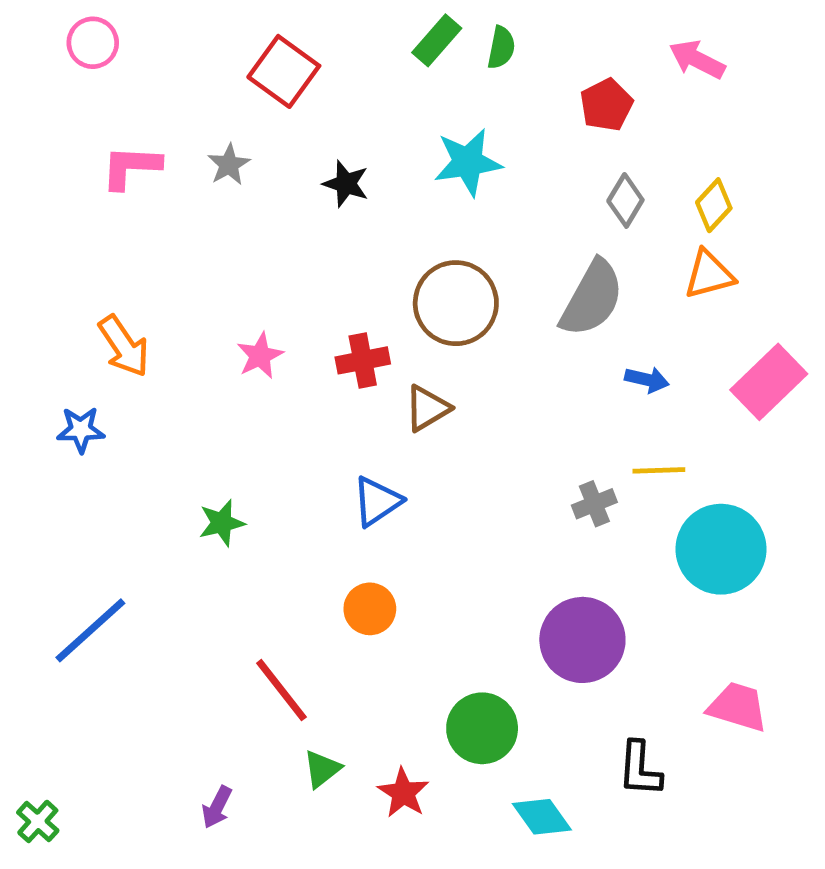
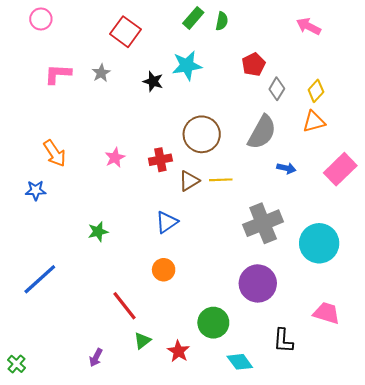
red pentagon: (606, 105) -> (254, 64), moved
cyan star: (468, 162) -> (187, 66), moved
yellow line: (659, 470) -> (221, 180), moved
gray cross: (594, 504) -> (263, 223), size x2.0

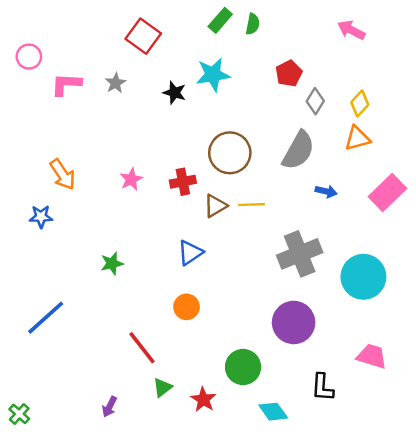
pink circle: (41, 19) -> (29, 57), moved

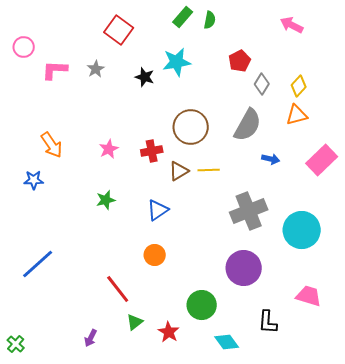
green star: (112, 264) -> (106, 200), moved

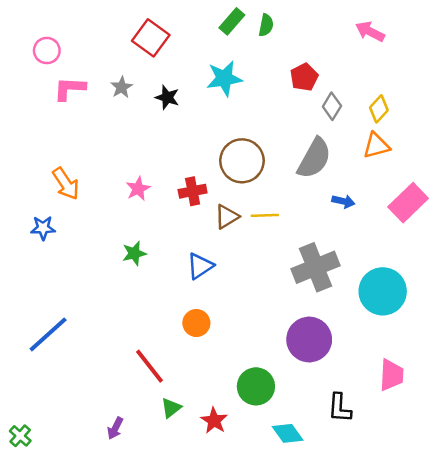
pink circle: (24, 47) -> (47, 51), moved
black star: (145, 77) -> (167, 97), moved
pink trapezoid: (309, 296) -> (392, 375), turned 76

